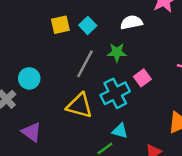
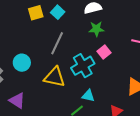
green star: (117, 52) -> (96, 29), moved
cyan circle: (29, 78) -> (22, 63), moved

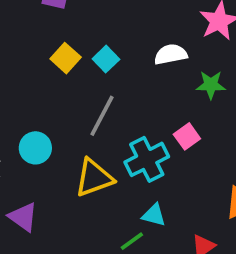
yellow square: (36, 13) -> (66, 58), turned -35
green star: (96, 29) -> (211, 85), moved
yellow triangle: (55, 77) -> (94, 178), turned -35

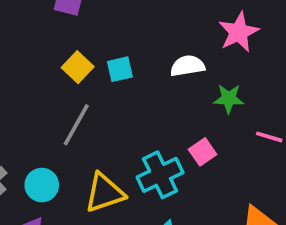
cyan square: (106, 59) -> (120, 69), turned 30
gray line: (102, 116) -> (76, 125), moved
cyan circle: (35, 148) -> (42, 185), moved

